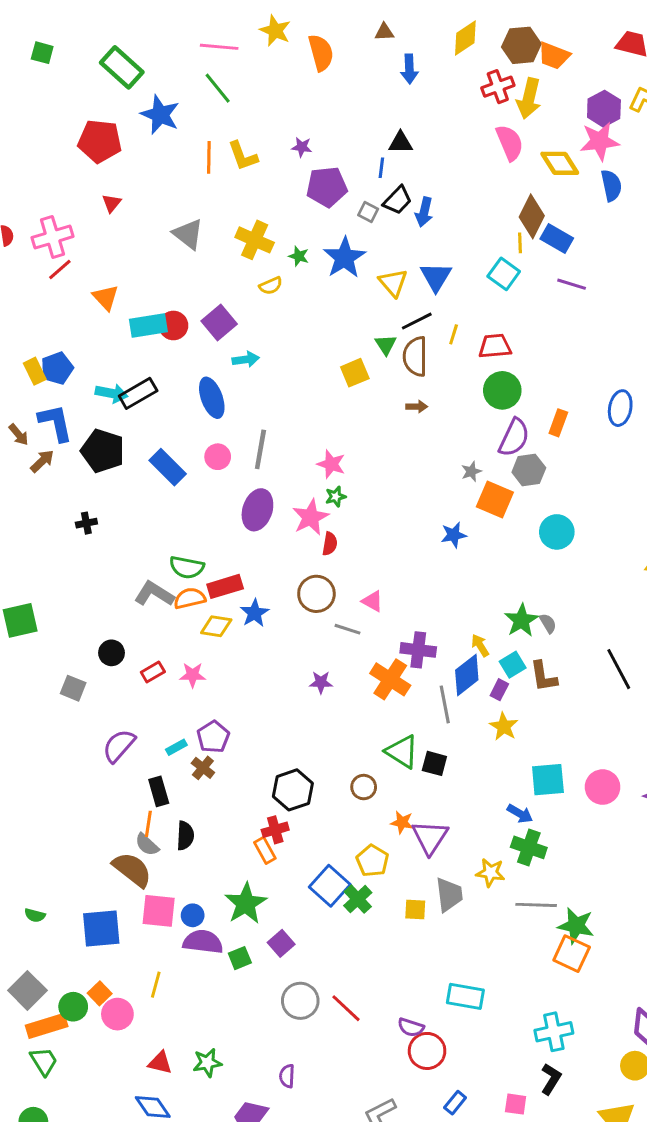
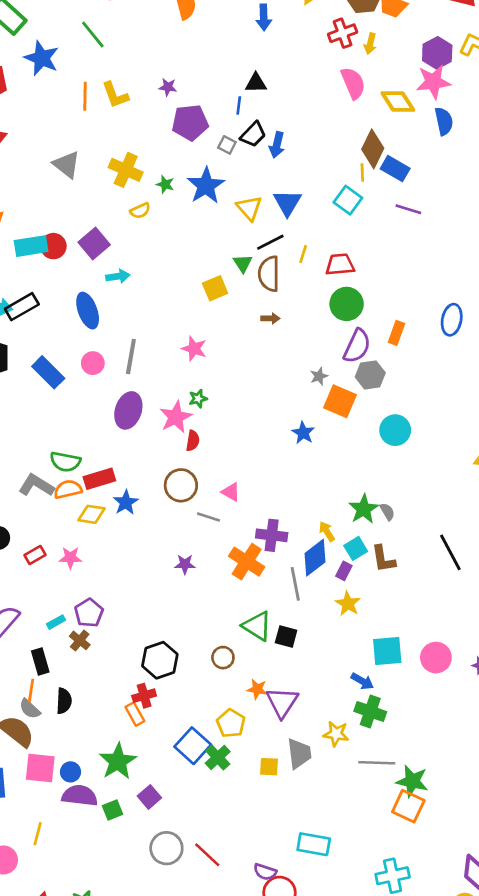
yellow arrow: (529, 98) -> (370, 44), size x0.6
pink star: (331, 464) -> (194, 349), moved
blue star: (454, 535) -> (303, 433), turned -30

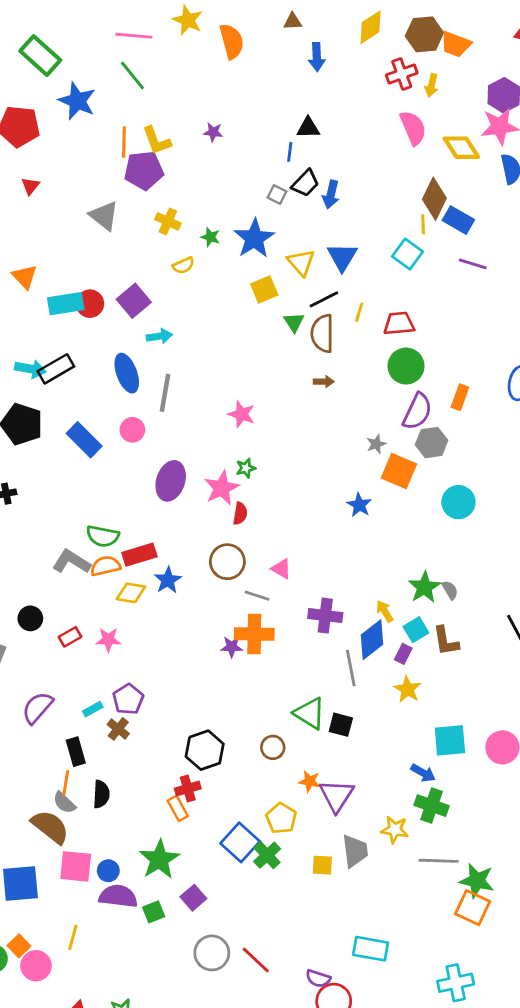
purple pentagon: (190, 123) -> (144, 170), moved
yellow cross: (126, 170) -> (168, 221), size x0.7
yellow square: (215, 288) -> (264, 289), moved
gray line: (131, 357) -> (165, 393), moved
orange cross: (247, 562) -> (254, 634), moved, turned -32

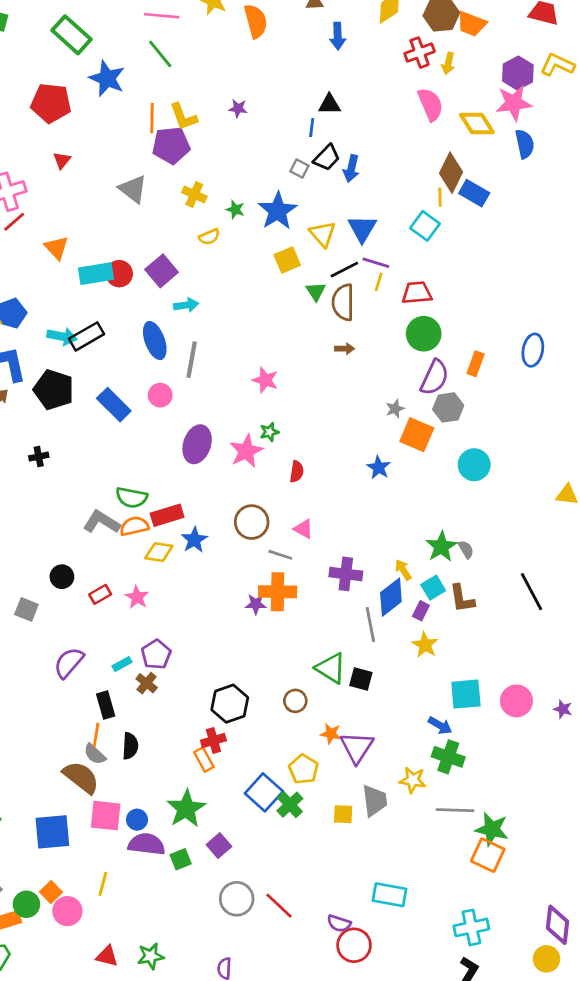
purple line: (473, 264) -> (376, 263), moved
red semicircle: (240, 513) -> (297, 472), moved
pink star: (108, 640) -> (137, 597), turned 30

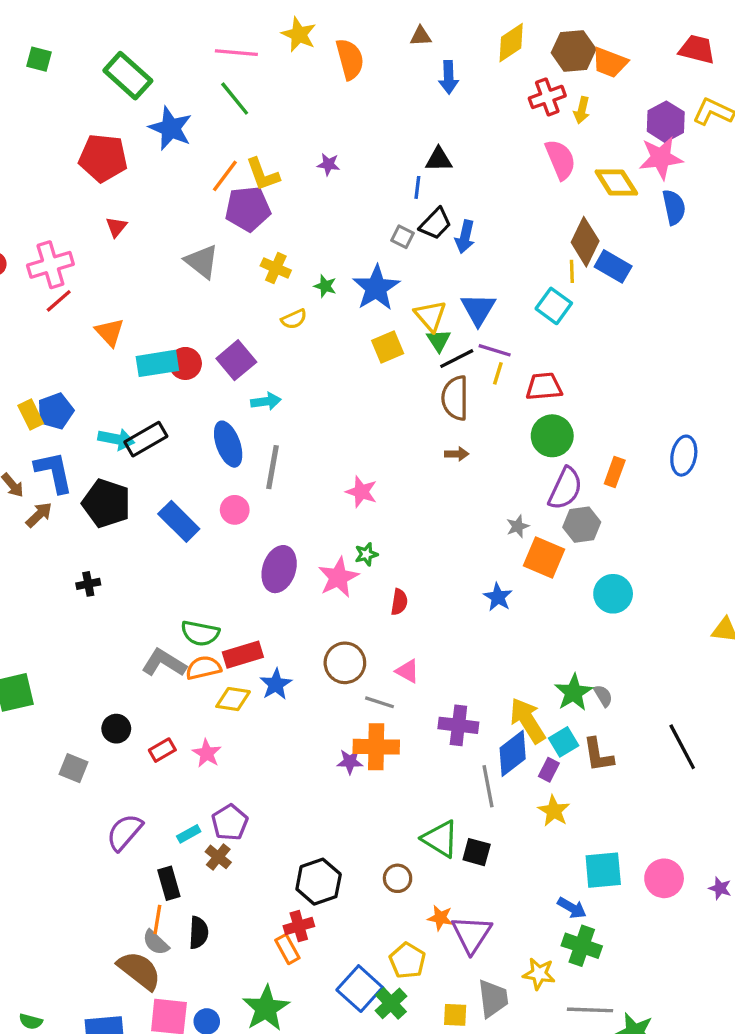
orange line: (152, 118) -> (225, 176), turned 36
green triangle: (316, 291) -> (439, 340), moved
yellow arrow: (403, 570) -> (528, 720), size x1.8

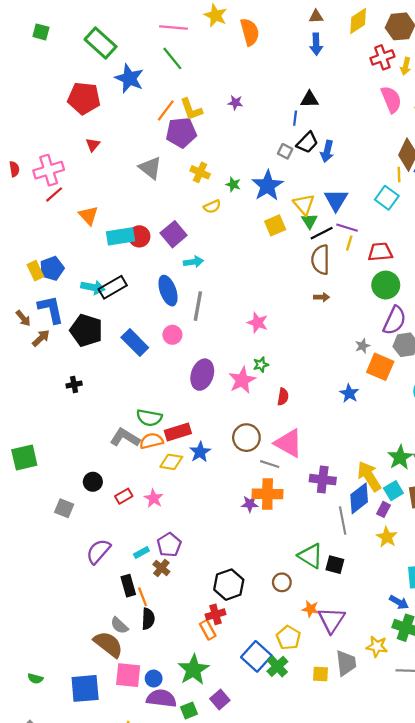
brown triangle: (421, 36) -> (316, 16), moved
pink triangle: (407, 671) -> (288, 443), size x1.8
orange line: (157, 919) -> (143, 597), moved, turned -30

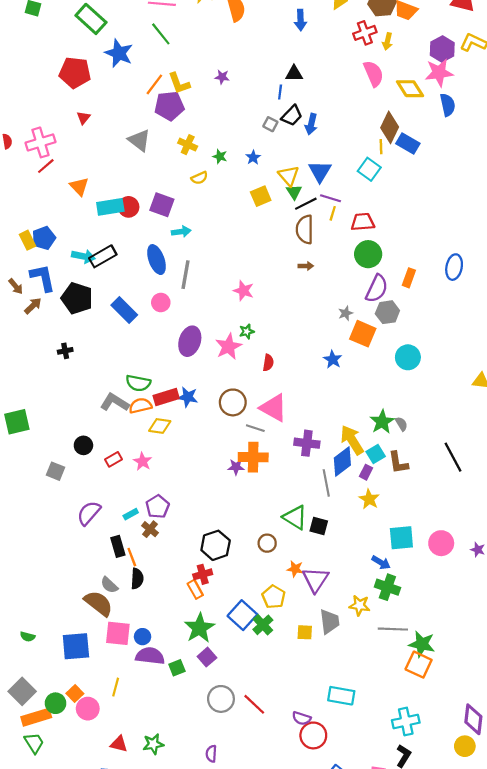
blue star: (267, 186) -> (253, 157), size x0.5
purple square: (174, 234) -> (162, 205), turned -30
blue star: (200, 452) -> (188, 397), moved, turned -30
green star: (193, 670) -> (199, 628), moved

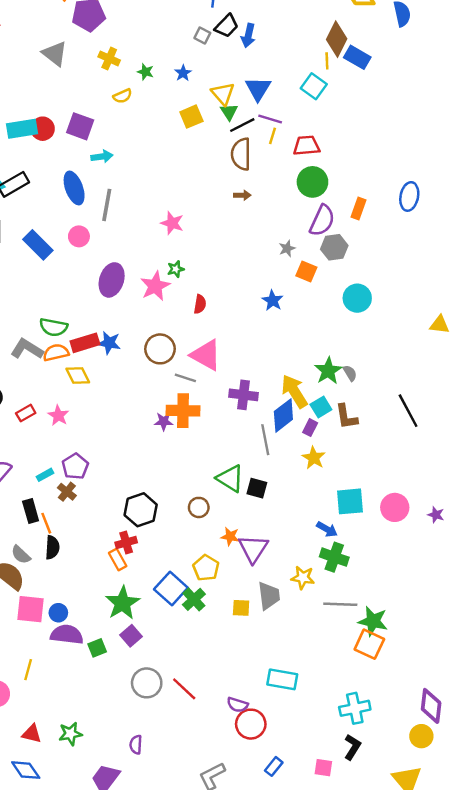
orange square: (363, 334) -> (306, 271), size x0.7
yellow diamond: (160, 426) -> (78, 376), turned 55

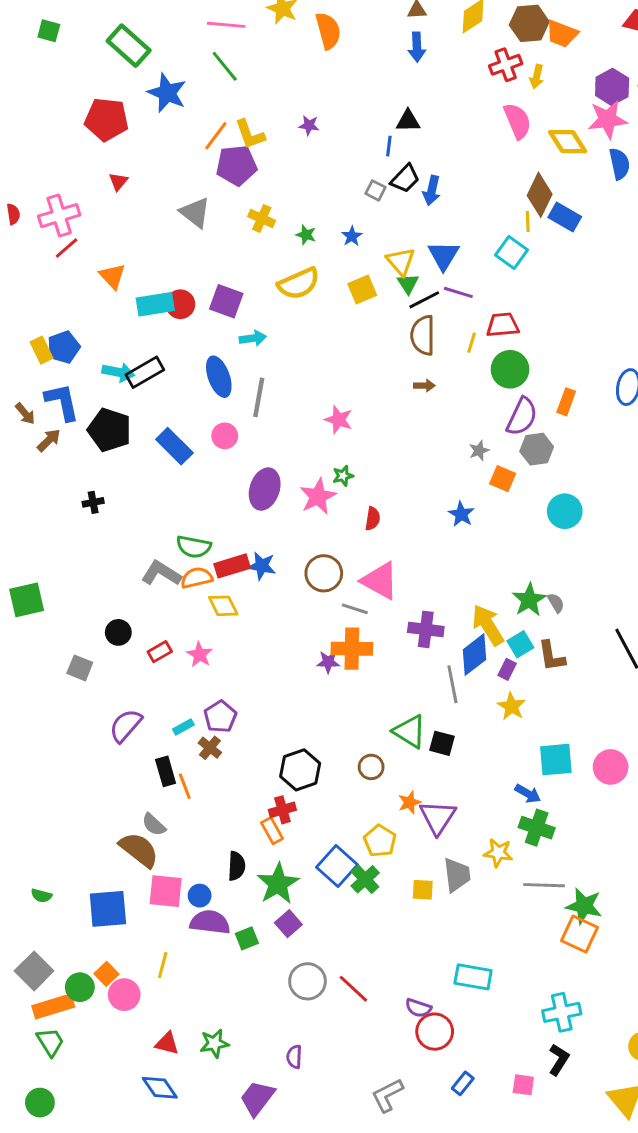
yellow semicircle: (122, 96) -> (299, 284), moved, size x1.8
yellow line: (273, 136) -> (472, 343), moved
orange star: (230, 536) -> (410, 802), turned -30
black semicircle: (52, 547) -> (237, 866), moved

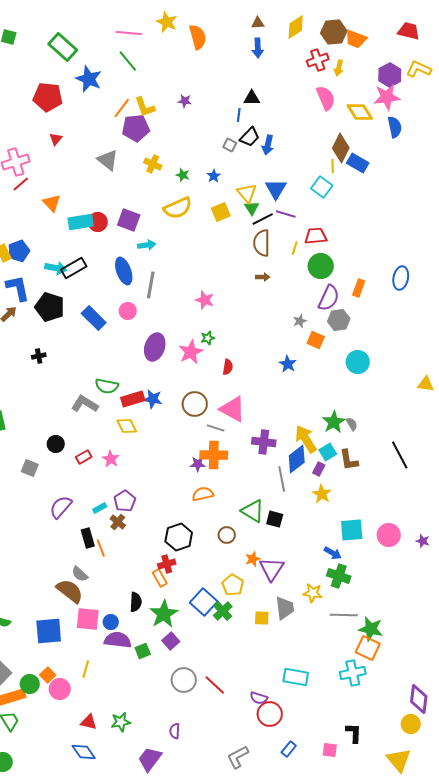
orange semicircle: (197, 578) -> (203, 494), moved
cyan cross: (562, 1012) -> (353, 673), moved
black L-shape: (559, 1060) -> (354, 733), turned -30

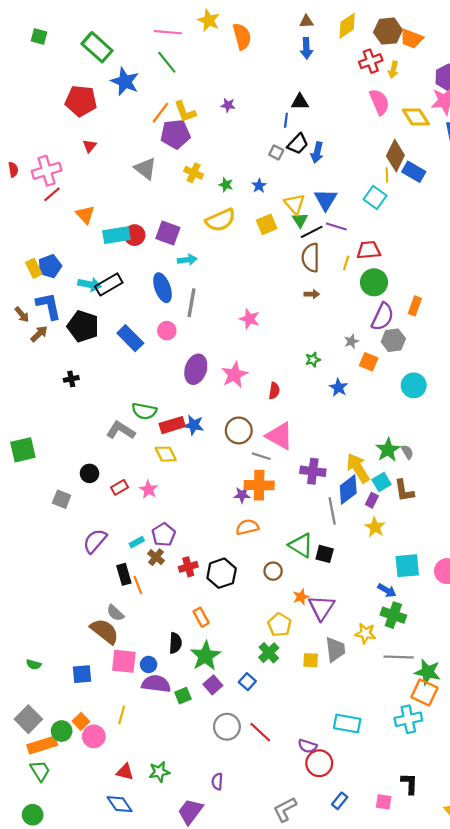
green star: (208, 338) -> (313, 360), moved
red cross: (167, 564) -> (188, 567), moved
blue square: (204, 602) -> (247, 682), moved, size x0.6
blue square: (49, 631) -> (82, 674), size x0.7

